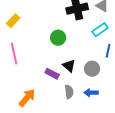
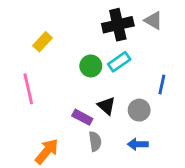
yellow rectangle: (13, 21) -> (42, 42), moved
cyan rectangle: (100, 30) -> (119, 62), moved
gray semicircle: (69, 92) -> (95, 141), moved

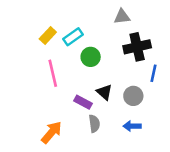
gray triangle: (153, 20) -> (122, 17), moved, turned -36
black cross: (118, 25) -> (137, 47), moved
cyan rectangle: (119, 62) -> (73, 37), moved
pink line: (28, 89) -> (53, 73), moved

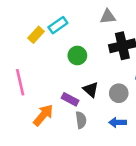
cyan rectangle: (73, 37) -> (58, 25), moved
pink line: (53, 73) -> (20, 82), moved
orange arrow: (52, 132) -> (43, 115), moved

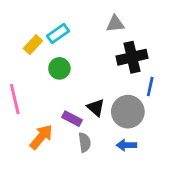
green circle: (77, 55) -> (59, 68), moved
gray circle: (119, 93) -> (128, 112), size x1.5

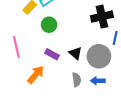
purple rectangle: (72, 119) -> (52, 54), moved
gray semicircle: (85, 142) -> (76, 80), moved

